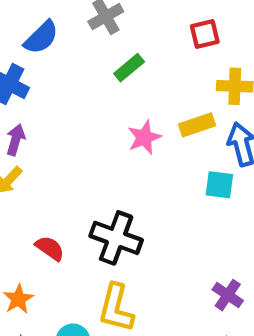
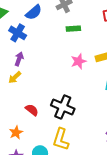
green rectangle: (129, 68) -> (73, 29), turned 32

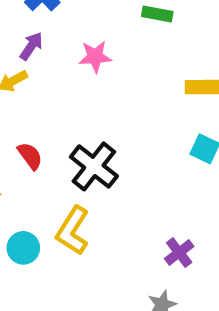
pink star: (79, 61) -> (95, 57), moved

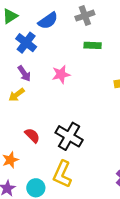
purple arrow: (31, 46) -> (24, 74), turned 119

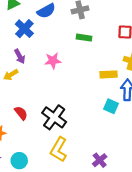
yellow L-shape: (62, 174) -> (59, 149), moved

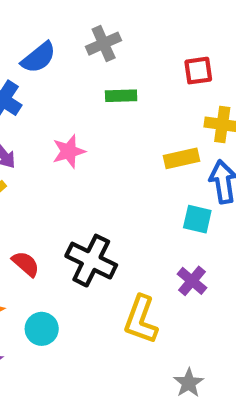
yellow L-shape: (59, 149) -> (141, 320), moved
purple cross: (100, 160) -> (192, 281), moved
cyan circle: (19, 161) -> (42, 329), moved

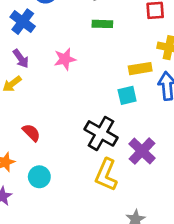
cyan square: (197, 219) -> (127, 95), moved, turned -30
black cross: (91, 261) -> (101, 133), moved
purple cross: (192, 281) -> (142, 151), size x1.4

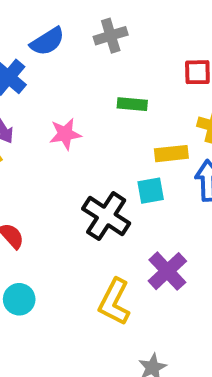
green rectangle: (102, 24) -> (132, 104), moved
black cross: (101, 133) -> (106, 216), moved

